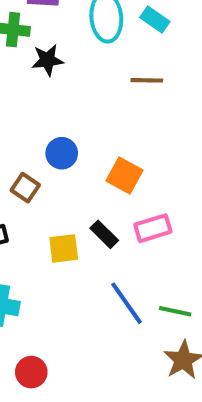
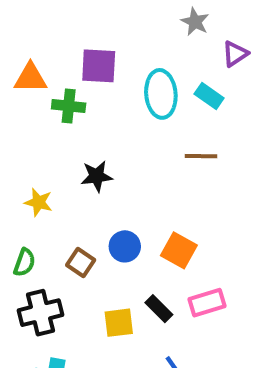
black star: (48, 60) -> (97, 176), moved
blue circle: (62, 153) -> (125, 246), moved

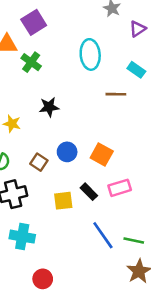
purple square: (99, 66) -> (34, 22), moved, turned -35
cyan rectangle: (209, 96) -> (136, 70), moved
green cross: (69, 106) -> (31, 62), turned 30

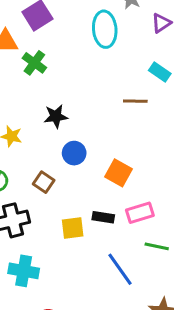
cyan ellipse: (90, 54) -> (105, 29), moved
blue circle: (67, 152) -> (74, 153), moved
black rectangle: (89, 192) -> (103, 217), turned -36
green line: (134, 240) -> (157, 246), moved

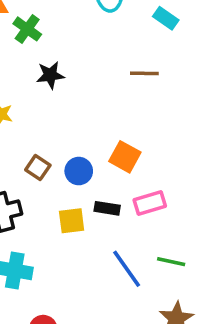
cyan rectangle: (160, 72) -> (166, 18), moved
black star: (56, 116) -> (50, 75), moved
blue circle: (74, 153) -> (79, 171), moved
green line: (157, 246) -> (171, 262), moved

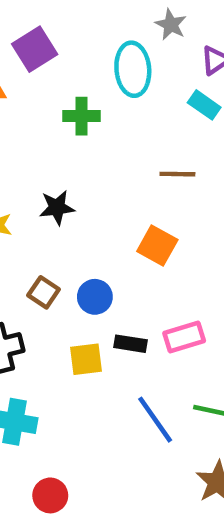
green cross: (27, 29) -> (81, 116), moved, turned -36
black star: (50, 75) -> (57, 208), moved
orange square: (125, 157) -> (157, 245), moved

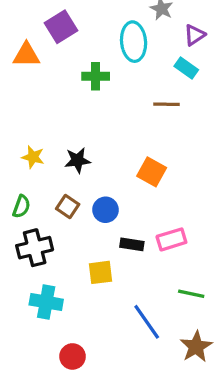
brown line: (177, 174) -> (166, 104), moved
black star: (57, 208) -> (77, 160), moved
yellow square: (86, 359) -> (101, 272), moved
blue line: (155, 420) -> (147, 322), moved

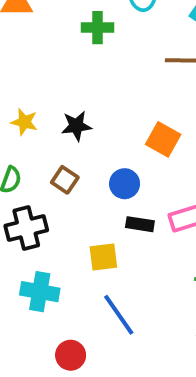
blue circle: (105, 210) -> (125, 184), moved
blue line: (147, 322) -> (119, 315), moved

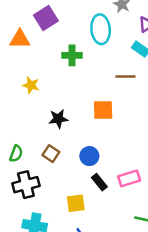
yellow star: (24, 122) -> (31, 85), moved
orange square: (163, 139) -> (103, 110), moved, turned -30
black rectangle: (140, 224) -> (99, 182), turned 42

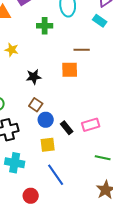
brown line: (125, 76) -> (82, 50), moved
brown square: (51, 154) -> (36, 105), moved
blue circle: (89, 156) -> (46, 120), moved

